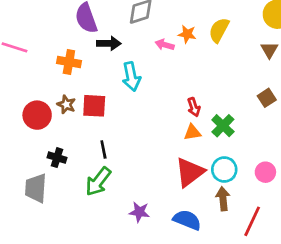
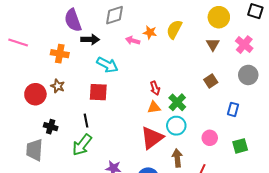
cyan arrow: (131, 77) -> (107, 65), turned -50
red square: (94, 106) -> (98, 92), moved
cyan circle: (224, 170) -> (176, 126), moved

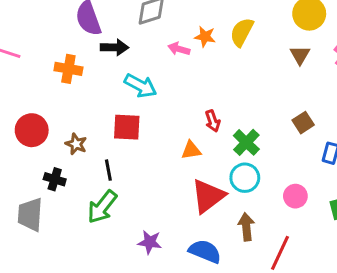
brown square: (211, 81) -> (303, 123), moved
brown star: (58, 86) -> (76, 144), moved
orange triangle: (154, 107) -> (191, 150), moved

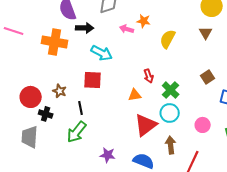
yellow semicircle: (242, 32) -> (168, 39), moved
orange cross: (68, 69) -> (55, 42), size x1.4
red circle: (32, 130) -> (31, 97), moved

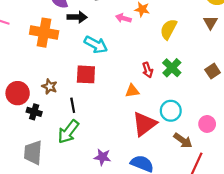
green cross: (171, 90) -> (172, 68), moved
gray trapezoid: (30, 137) -> (33, 153), moved
brown arrow: (171, 145) -> (183, 141), moved, turned 132

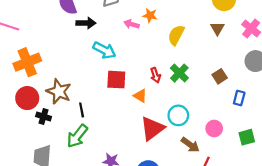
orange cross: (44, 33) -> (27, 62), moved, turned -32
red square: (86, 74) -> (116, 80), moved
brown star: (50, 87) -> (59, 92), size x1.6
orange triangle: (132, 91) -> (140, 96), turned 40

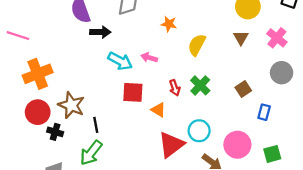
pink arrow: (132, 24) -> (149, 58), moved
pink circle: (214, 128) -> (237, 145), size x1.5

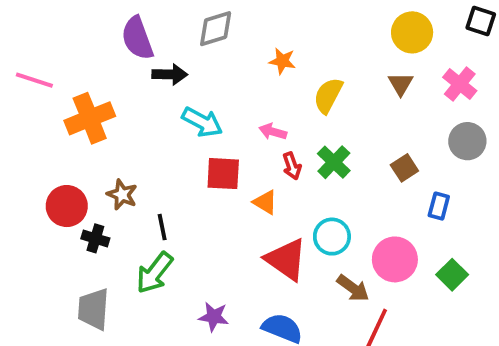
pink arrow: (149, 58) -> (273, 132), moved
orange cross: (38, 74) -> (90, 118), moved
brown star: (71, 105) -> (122, 195), size x0.7
red triangle: (171, 145) -> (286, 259), turned -48
green square: (272, 154) -> (452, 275), turned -30

